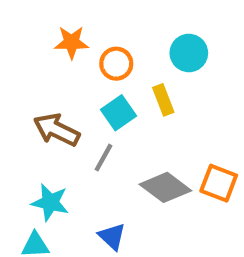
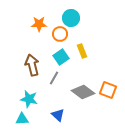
cyan circle: (189, 53) -> (71, 18), moved
brown arrow: (57, 130) -> (32, 65), turned 50

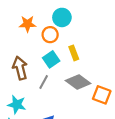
gray diamond: (83, 92) -> (78, 82), moved

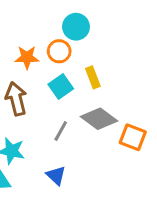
orange star: (28, 24) -> (27, 57), moved
gray line: (44, 82) -> (61, 131), moved

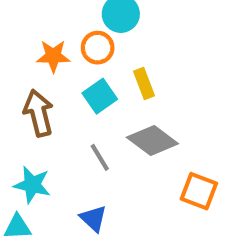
gray line: (61, 131) -> (100, 157), turned -60
orange square: (133, 137) -> (199, 191), moved

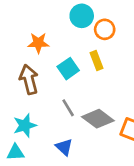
orange circle: (98, 48) -> (105, 29), moved
gray diamond: (152, 140) -> (98, 119), moved
cyan star: (32, 185) -> (25, 125), turned -30

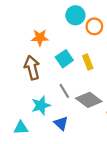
yellow rectangle: (97, 60) -> (88, 62), moved
cyan star: (25, 125) -> (41, 105), moved

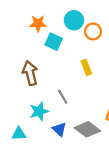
orange star: (40, 38) -> (38, 24), moved
cyan square: (64, 59) -> (54, 42), moved, turned -30
gray diamond: (89, 100) -> (87, 129), moved

